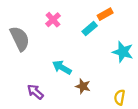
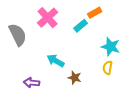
pink cross: (53, 20) -> (48, 18), size x1.5
purple arrow: (35, 92) -> (32, 83), turned -35
yellow semicircle: (120, 97) -> (108, 68), moved

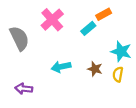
cyan arrow: (56, 61) -> (61, 67), turned -42
brown star: (75, 78) -> (95, 69), moved
purple arrow: (32, 83) -> (24, 89), moved

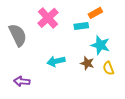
cyan rectangle: (88, 28) -> (81, 26), turned 32
cyan star: (121, 51) -> (100, 45), moved
yellow semicircle: (118, 74) -> (108, 68), turned -32

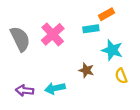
pink cross: (48, 18) -> (53, 34), moved
cyan arrow: (56, 61) -> (55, 88), moved
brown star: (87, 63) -> (86, 70), moved

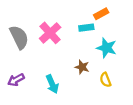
yellow semicircle: (121, 76) -> (105, 80), moved
cyan arrow: (55, 88) -> (52, 84), turned -102
purple arrow: (25, 91) -> (16, 80), moved, turned -35

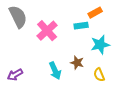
gray semicircle: (19, 37) -> (18, 17), moved
cyan star: (107, 48) -> (100, 45), turned -30
cyan arrow: (52, 84) -> (55, 71), moved

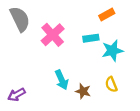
cyan rectangle: (81, 26) -> (91, 38), moved
brown star: (77, 63) -> (83, 91), moved
purple arrow: (15, 75) -> (16, 95), moved

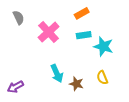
orange rectangle: (107, 14) -> (82, 13), moved
gray semicircle: (20, 19) -> (19, 18), size x0.6
cyan star: (112, 51) -> (103, 46), turned 30

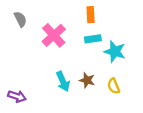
orange rectangle: (82, 13) -> (91, 15), turned -64
brown star: (76, 84) -> (87, 80), moved
purple arrow: (15, 87) -> (17, 96), turned -133

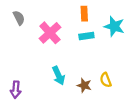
cyan star: (115, 51) -> (114, 26), moved
brown star: (87, 80) -> (84, 85), moved
purple arrow: (17, 96) -> (16, 90), turned 77

